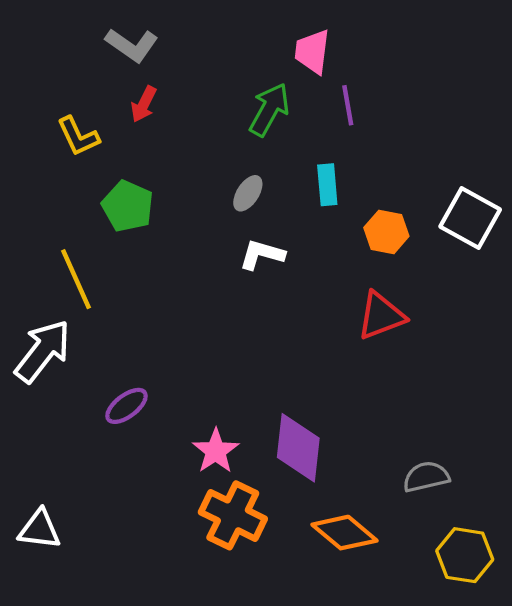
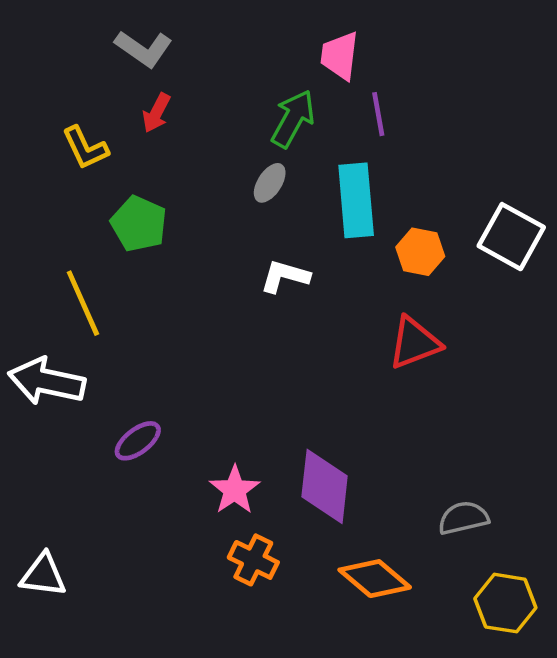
cyan rectangle: (327, 185) -> (356, 200), size x1.6
gray ellipse: (248, 193) -> (270, 183), moved
white arrow: (43, 351) -> (47, 381), turned -116
orange cross: (233, 515) -> (253, 560), size x0.7

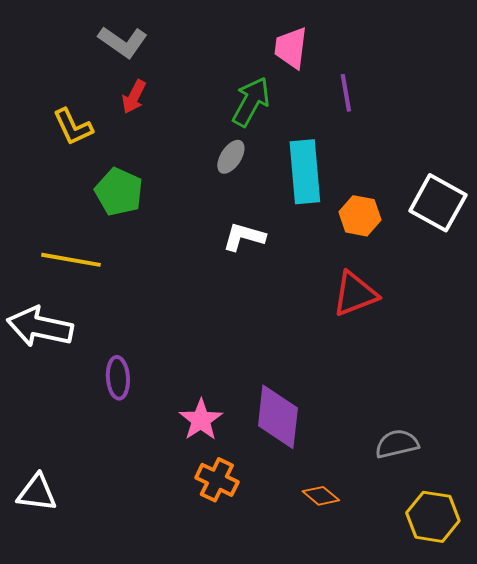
purple line: (378, 114) -> (346, 93), moved
yellow line: (83, 303) -> (71, 260), turned -56
purple ellipse: (138, 441) -> (118, 378), turned -57
orange diamond: (375, 579) -> (321, 496), size x0.6

